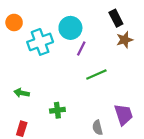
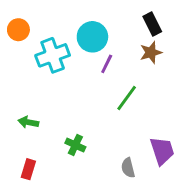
brown star: (125, 40) -> (151, 52), moved
green line: (96, 74) -> (127, 98), turned -30
green cross: (57, 110) -> (75, 145), turned 32

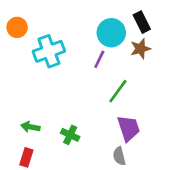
cyan circle: (92, 37) -> (111, 33), moved
green arrow: (28, 122) -> (30, 127), moved
purple trapezoid: (162, 151) -> (129, 128), moved

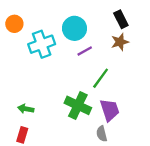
cyan circle: (111, 33) -> (74, 28), moved
purple line: (99, 59) -> (85, 51), turned 35
green cross: (70, 135) -> (78, 105), moved, size x1.6

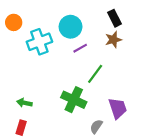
purple trapezoid: (110, 110) -> (118, 108), moved
gray semicircle: (102, 134) -> (96, 126), turned 48

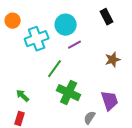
brown star: (113, 40) -> (113, 60), moved
green line: (95, 74) -> (55, 69), moved
green arrow: (24, 103) -> (23, 96), turned 32

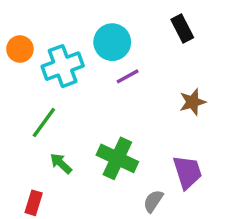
orange circle: (13, 21) -> (20, 49), moved
green line: (55, 69) -> (44, 122), moved
green arrow: (23, 96) -> (61, 163), moved

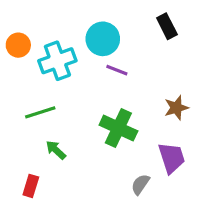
purple line: (128, 76) -> (117, 70), turned 50
brown star: (193, 102) -> (176, 108), moved
green line: (44, 122) -> (40, 112), turned 36
green cross: (117, 158) -> (118, 128), moved

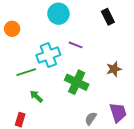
cyan circle: (103, 39) -> (58, 14), moved
cyan cross: (57, 61) -> (48, 55), moved
purple trapezoid: (172, 158) -> (118, 112), moved

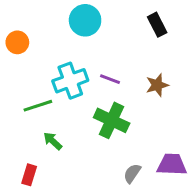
purple line: (76, 45) -> (110, 79), moved
brown star: (114, 69) -> (157, 85), moved
purple trapezoid: (118, 112) -> (172, 165), turned -70

